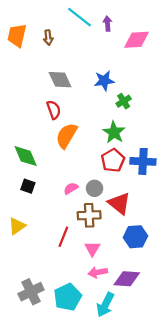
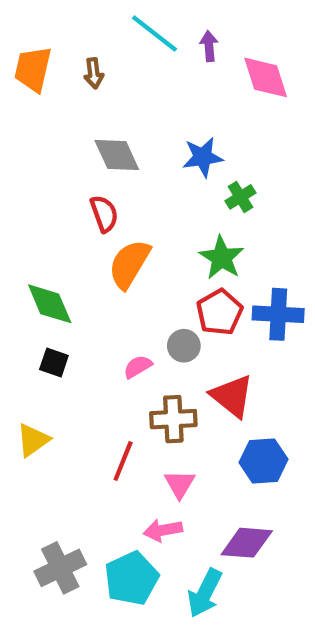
pink diamond: (137, 40) -> (266, 77), turned 76
gray circle: (95, 188) -> (184, 346), moved
pink arrow: (98, 272) -> (163, 530), moved

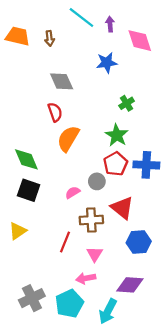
orange trapezoid: (33, 69) -> (18, 36), turned 90
blue star: (203, 157) -> (107, 63), moved
black square: (54, 362) -> (29, 190), size x1.5

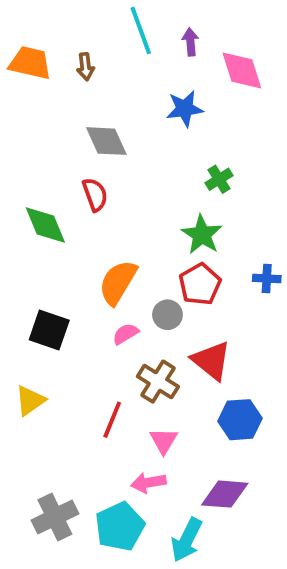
cyan line: (81, 17) -> (141, 30), turned 32
orange semicircle: (68, 139) -> (118, 282), moved
green diamond: (26, 159) -> (45, 225), moved
blue cross: (146, 165) -> (267, 278), moved, size x0.6
brown cross: (91, 220) -> (158, 382), turned 35

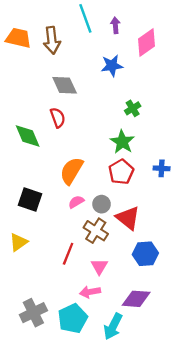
brown arrow: (85, 67) -> (52, 40), size x1.6
pink diamond: (242, 71) -> (147, 43), turned 72
gray circle: (167, 315) -> (102, 204), moved

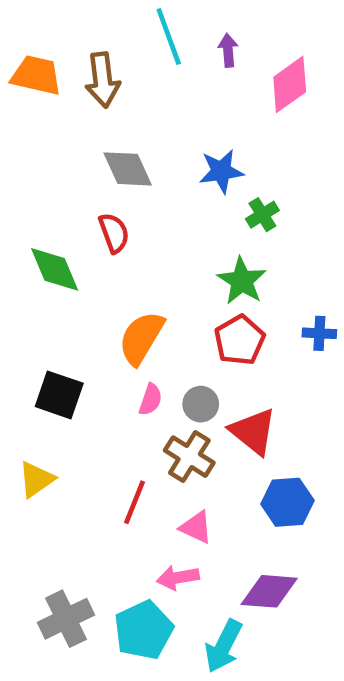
blue star: (112, 66) -> (221, 171), moved
pink semicircle: (76, 202) -> (150, 400), turned 140
pink triangle: (99, 266) -> (196, 527), turned -36

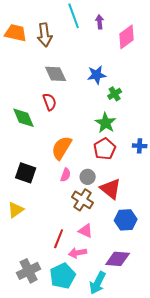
red line: (134, 502) -> (59, 239), moved

